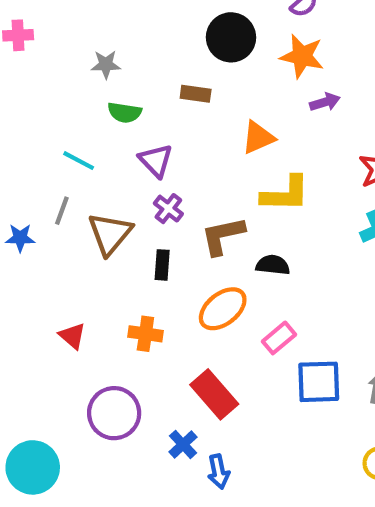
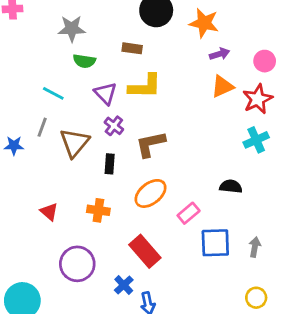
gray star: (106, 65) -> (72, 29), size x1.4
orange triangle: (258, 138) -> (222, 86), moved
yellow L-shape: (285, 194) -> (145, 86), moved
black semicircle: (273, 265) -> (231, 186), moved

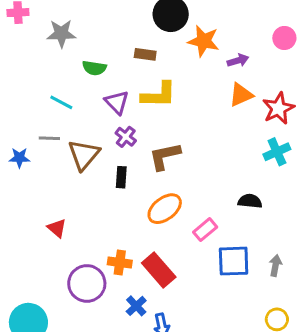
orange star: (204, 23) -> (204, 41), moved
gray star: (72, 29) -> (61, 34), moved
pink circle: (265, 61) -> (284, 38), moved
gray line: (42, 127) -> (49, 138), turned 72
orange cross: (98, 210) -> (120, 263), moved

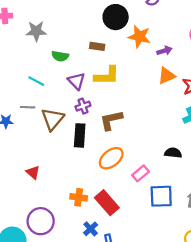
purple cross: (126, 137) -> (83, 106), turned 32
black rectangle: (121, 177) -> (80, 135), size x1.5
purple circle: (87, 283) -> (41, 221), moved

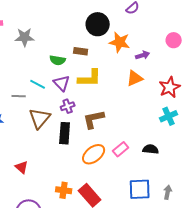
green semicircle: (60, 56) -> (58, 60), moved
orange triangle: (167, 76) -> (135, 78), moved
cyan line: (36, 81) -> (38, 84), moved
gray line: (28, 107) -> (19, 96), moved
pink rectangle: (141, 173) -> (121, 149), moved

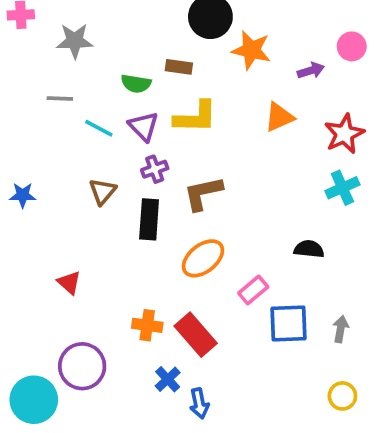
purple arrow: (143, 55) -> (311, 71), moved
gray line: (19, 96) -> (60, 98), moved
brown triangle: (40, 118) -> (103, 191), size x0.7
pink rectangle: (121, 149) -> (253, 290), moved

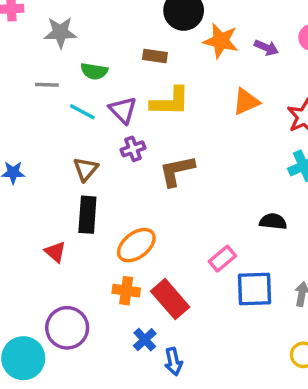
purple arrow: (311, 71) -> (266, 48), moved, turned 40
green semicircle: (136, 84) -> (94, 71), moved
black rectangle: (149, 219) -> (87, 215), moved
orange ellipse: (203, 258) -> (136, 245), moved

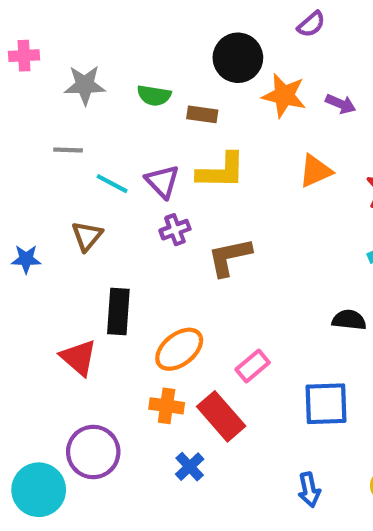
green semicircle: (94, 71) -> (154, 95), moved
brown triangle: (86, 169) -> (87, 236), moved
red triangle: (55, 252) -> (79, 358), size x1.4
pink rectangle: (222, 259) -> (253, 366), moved
blue arrow: (173, 362) -> (309, 490), moved

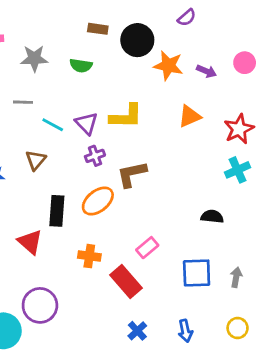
brown rectangle: (202, 114) -> (98, 29), moved
orange ellipse: (179, 349) -> (98, 201), moved
orange cross: (167, 406) -> (89, 256), moved
blue cross: (190, 467) -> (137, 331), moved

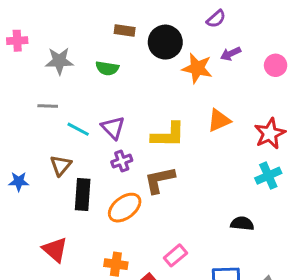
purple arrow: (206, 71) -> (231, 54), moved, turned 132
yellow L-shape: (126, 116) -> (168, 135), moved
black rectangle: (57, 211) -> (83, 194), moved

